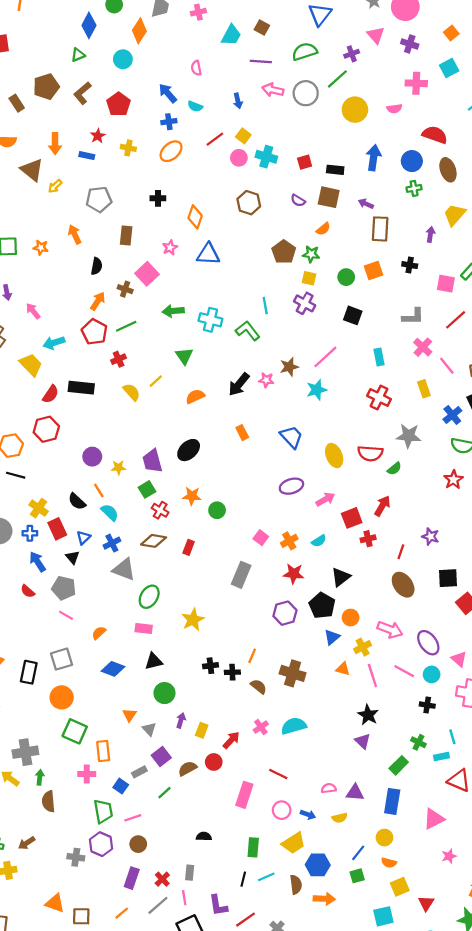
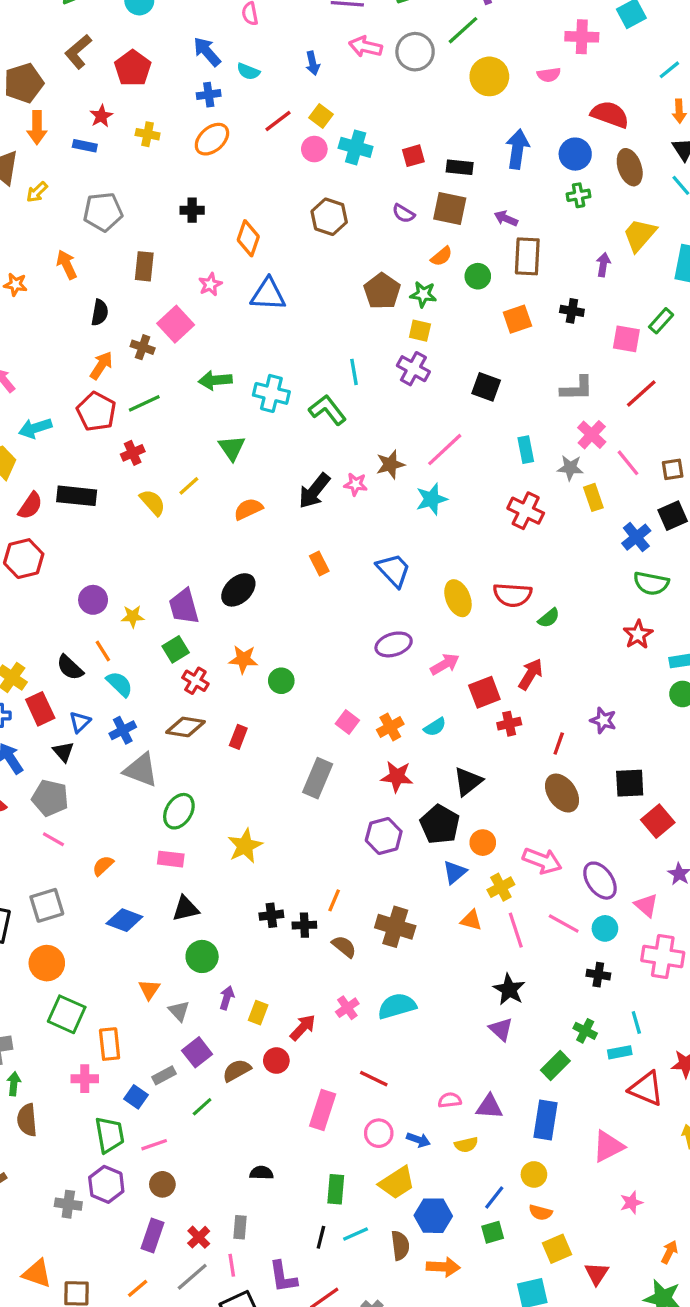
brown pentagon: (46, 87) -> (24, 83), moved
green circle: (346, 277) -> (478, 276), moved
gray star: (409, 436) -> (570, 468), moved, size x0.7

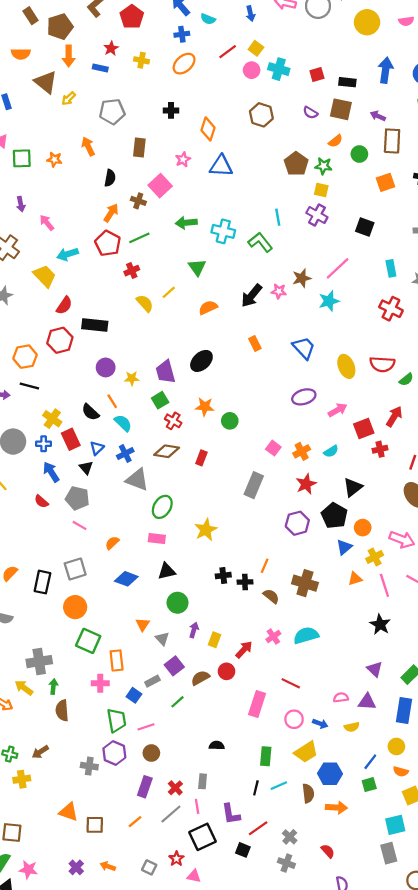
black rectangle: (77, 496) -> (95, 325), moved
red star: (397, 777) -> (306, 484), turned -30
orange triangle: (471, 920) -> (355, 579), turned -32
purple triangle: (501, 1029) -> (375, 669), moved

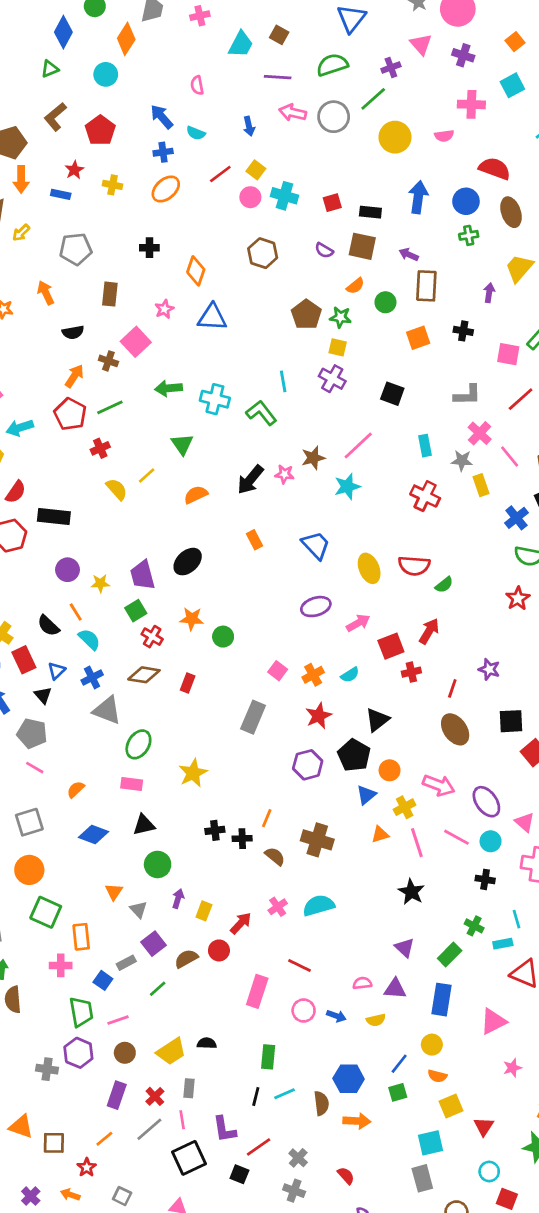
black semicircle: (110, 178) -> (73, 332), turned 70
yellow trapezoid: (306, 752) -> (171, 1051), moved
red star: (176, 859) -> (87, 1167), moved

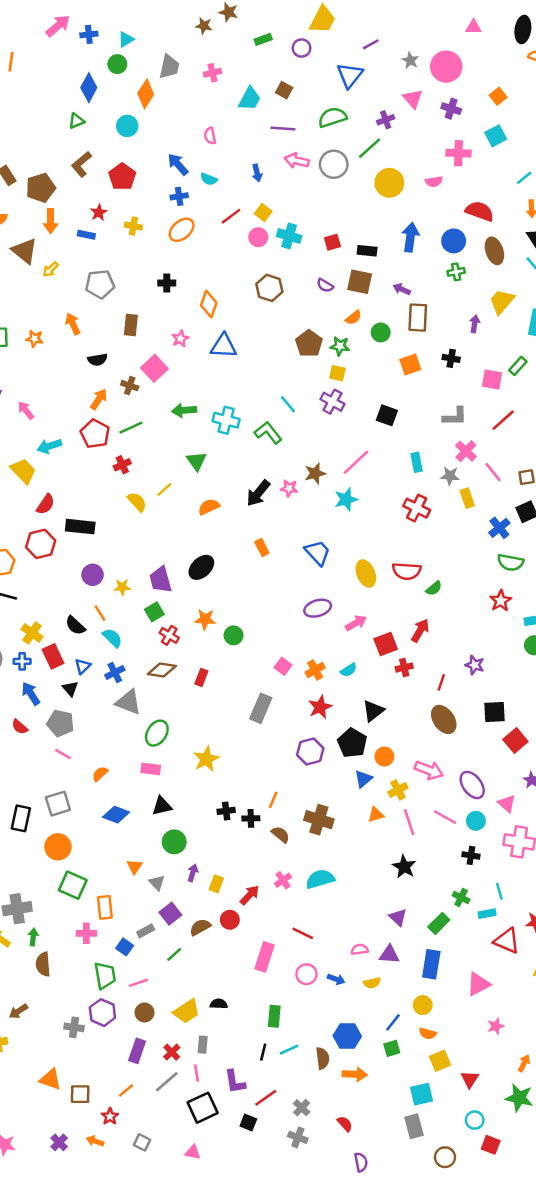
cyan line: (283, 381) -> (288, 404), turned -30

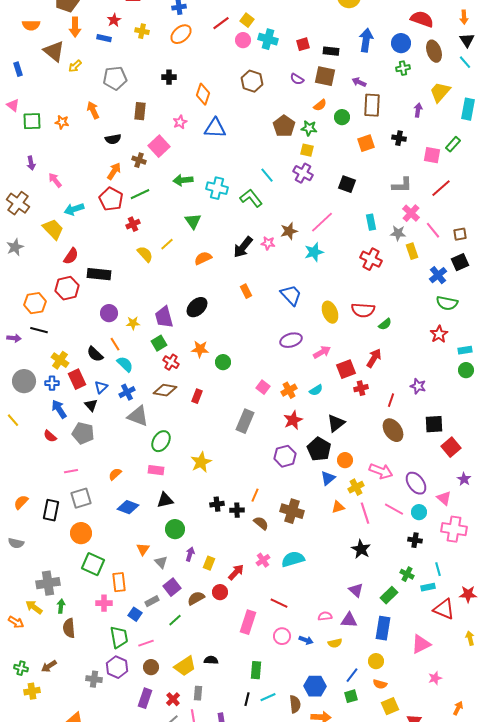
pink line: (63, 754) -> (71, 471), moved, turned -40

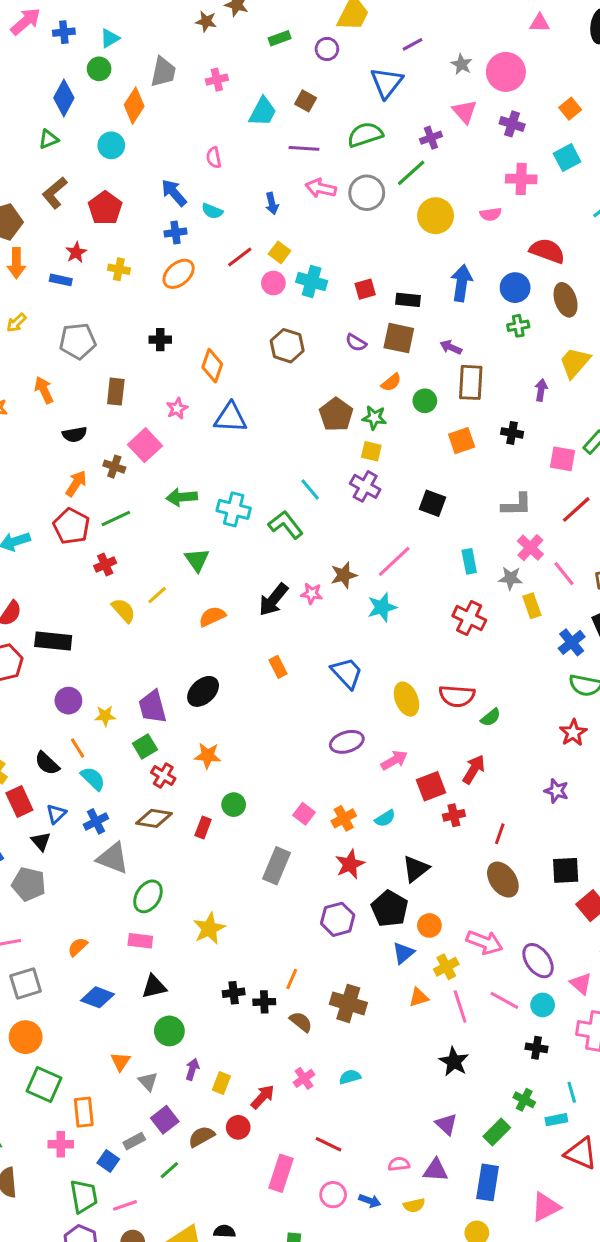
green circle: (223, 362) -> (234, 805), moved
purple star: (418, 386) -> (556, 791), moved
cyan semicircle: (293, 559) -> (350, 1077), size x0.6

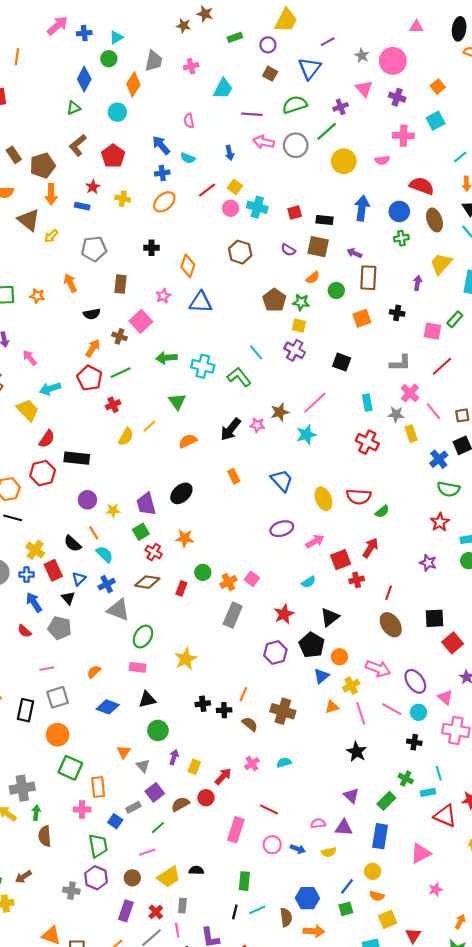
brown square: (306, 101) -> (270, 74), moved
yellow semicircle: (123, 610) -> (126, 437), turned 72
orange cross: (344, 818) -> (228, 582), moved
pink line: (125, 1205) -> (147, 852), moved

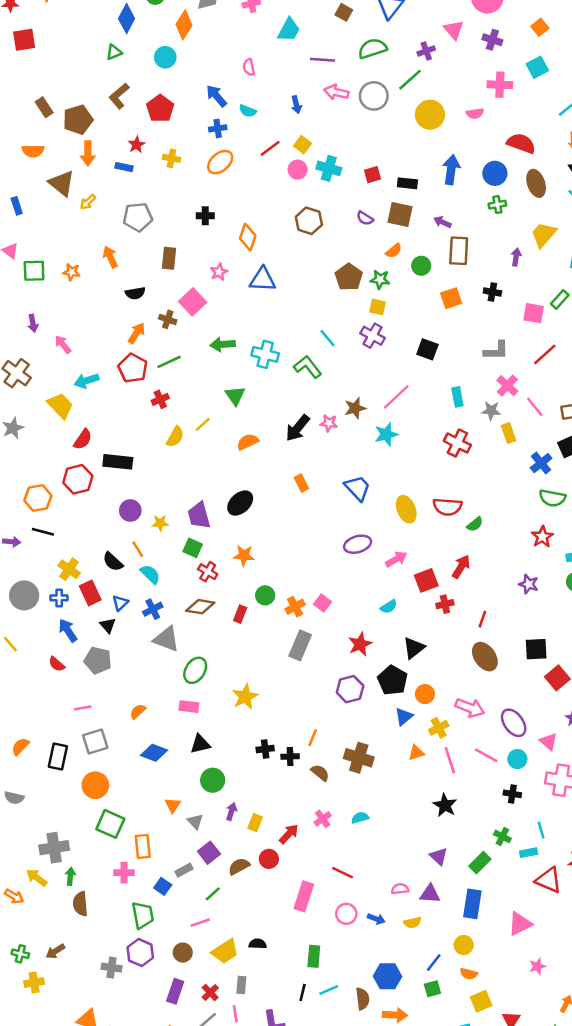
green square: (141, 532) -> (193, 548), turned -35

